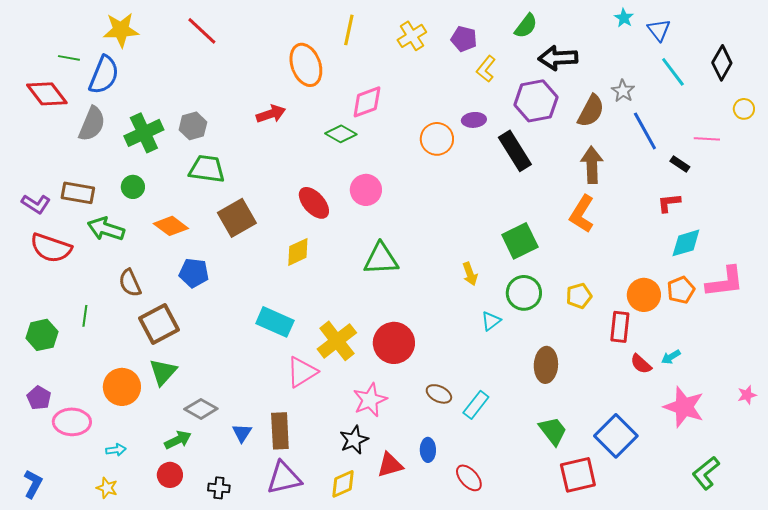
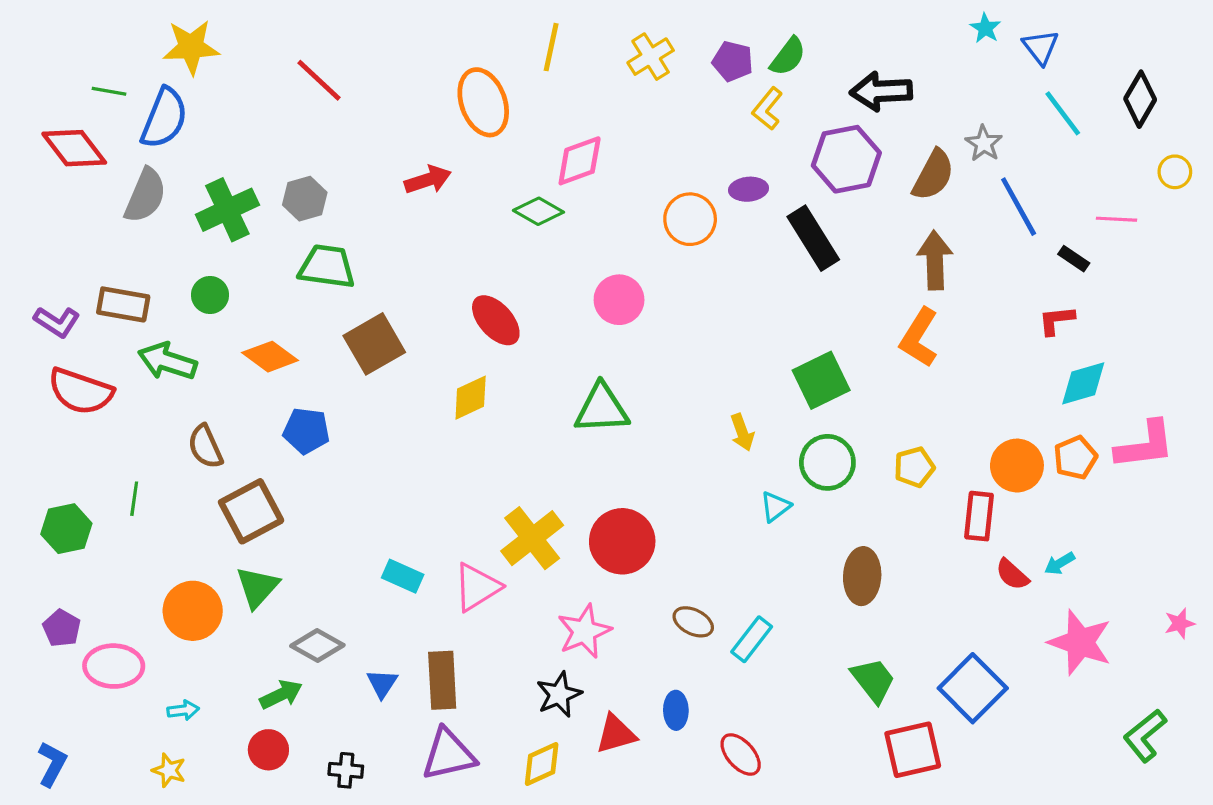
green semicircle: (526, 26) -> (788, 57), moved
red line: (202, 31) -> (319, 80), moved
pink circle: (366, 190) -> (619, 300), moved
cyan rectangle: (275, 322) -> (403, 576), moved, size x0.7
green L-shape: (706, 473) -> (1145, 736), moved

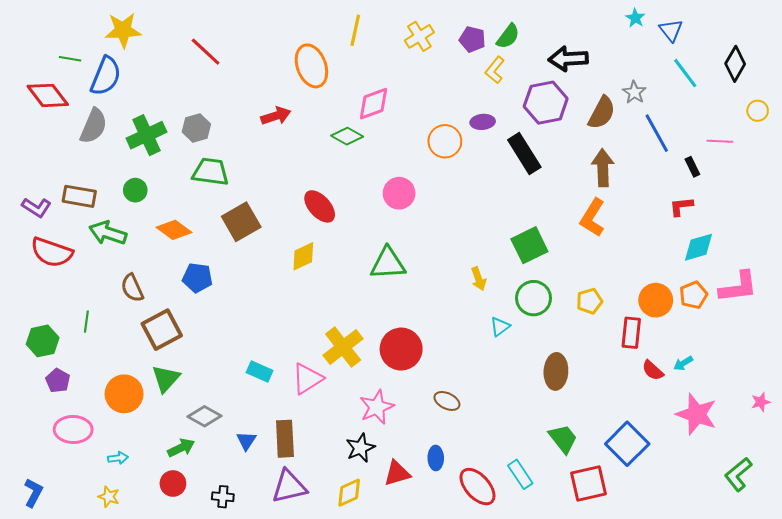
black rectangle: (1074, 259) -> (692, 167), turned 30
purple pentagon: (62, 628) -> (58, 381), moved
cyan rectangle: (752, 639) -> (520, 474), moved, turned -72
red ellipse: (741, 754) -> (477, 487), size x1.4

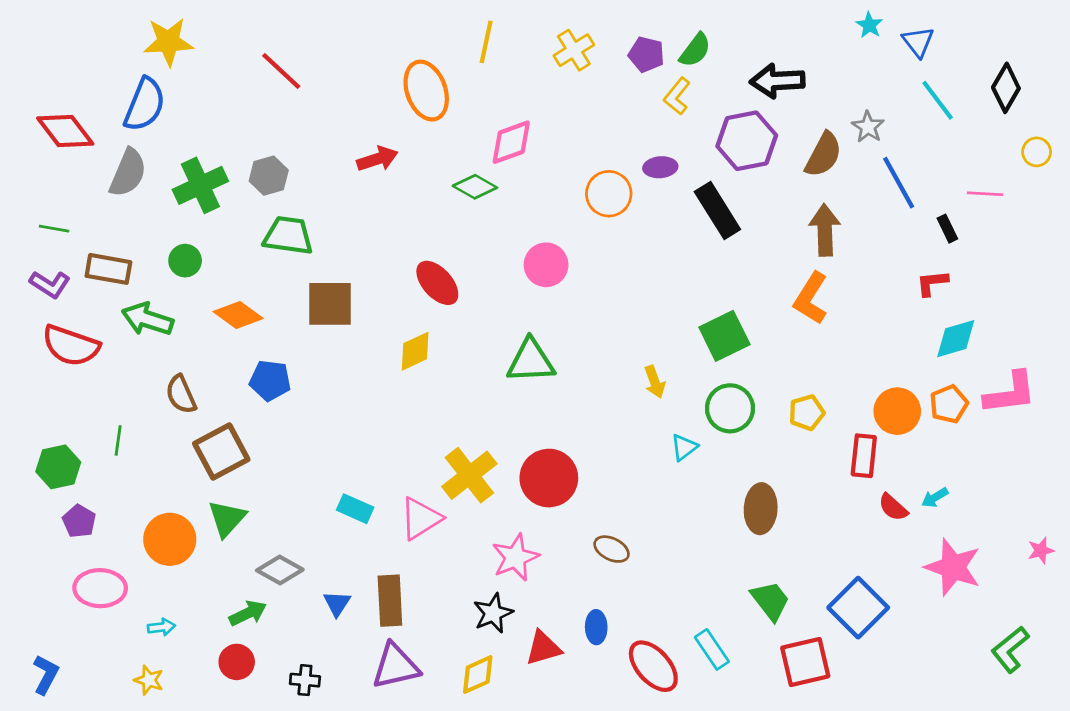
green line: (70, 59) -> (54, 229), moved
brown square: (241, 222) -> (330, 304), turned 30

